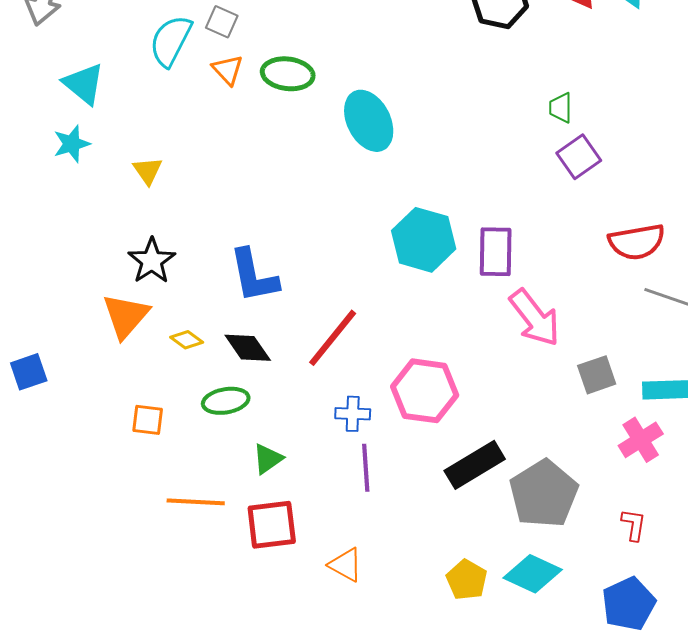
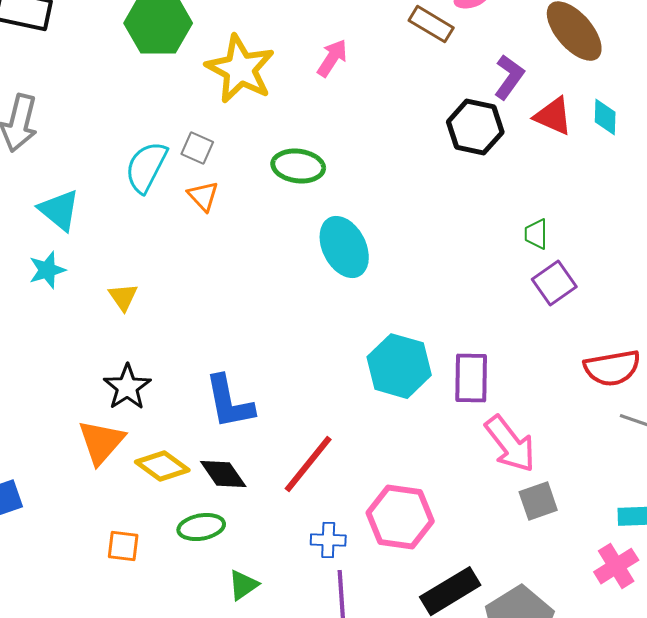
green ellipse: (288, 74) -> (298, 166), moved
yellow diamond: (187, 340) -> (162, 466), size x1.6
gray square: (597, 375) -> (538, 501), moved

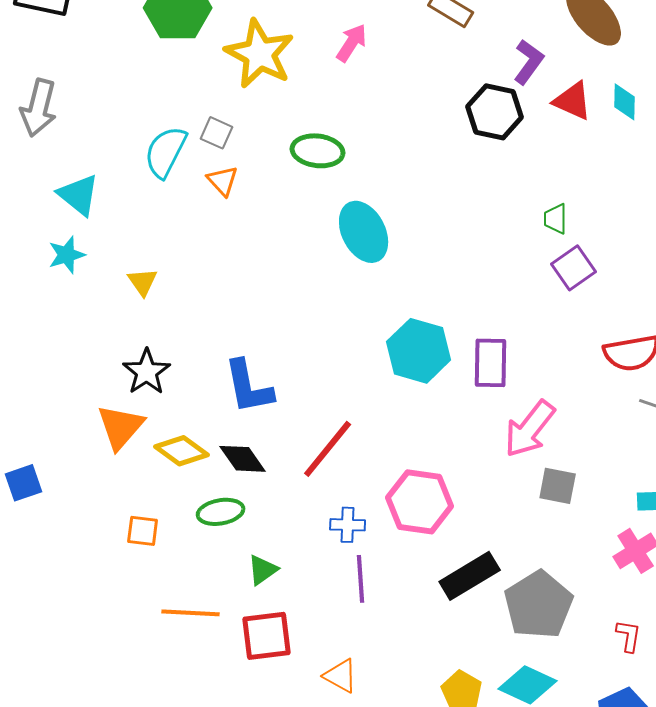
pink arrow: (510, 444) -> (530, 429), turned 76
gray square: (538, 501) -> (558, 486), turned 30

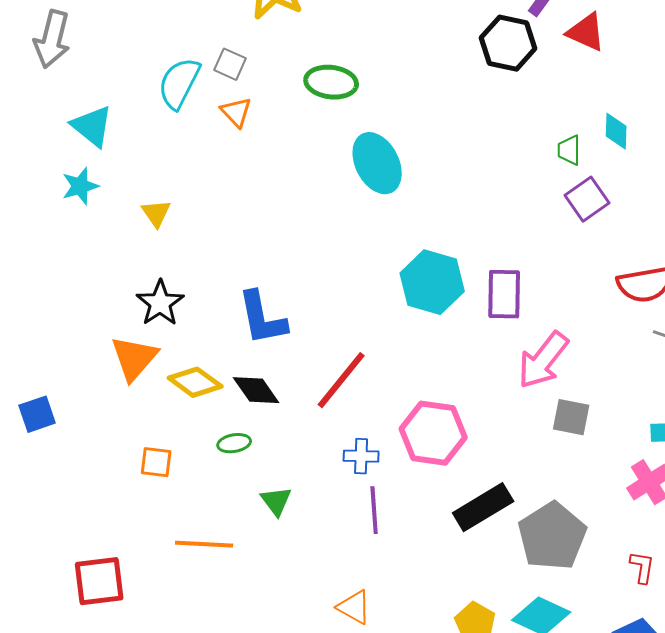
cyan diamond: (625, 102) -> (616, 131), moved
green ellipse: (221, 512) -> (234, 443), size x0.7
green triangle: (263, 570) -> (276, 501), turned -32
red square: (267, 636) -> (99, 581), moved

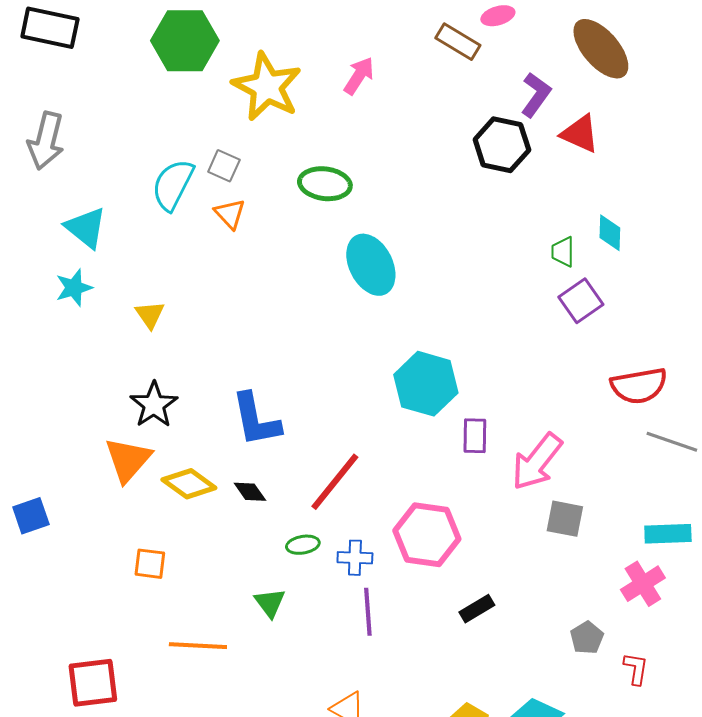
purple rectangle: (504, 294) -> (475, 436), moved, size x0.7
black diamond: (256, 390) -> (250, 492), size x0.7
green ellipse: (234, 443) -> (303, 545), moved
black rectangle: (483, 507) -> (477, 609), size x0.6
gray pentagon: (552, 536) -> (587, 638), moved, size x0.5

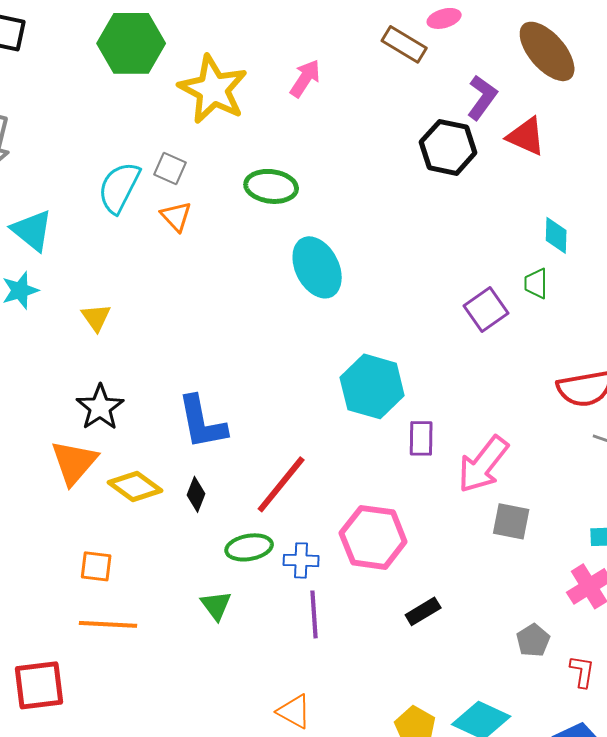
green trapezoid: (563, 252) -> (536, 283), moved
purple square: (581, 301) -> (486, 309), moved
black diamond: (250, 492) -> (196, 494), turned 56
green ellipse: (303, 545) -> (249, 547), size x1.4
orange line: (198, 646) -> (108, 624), moved

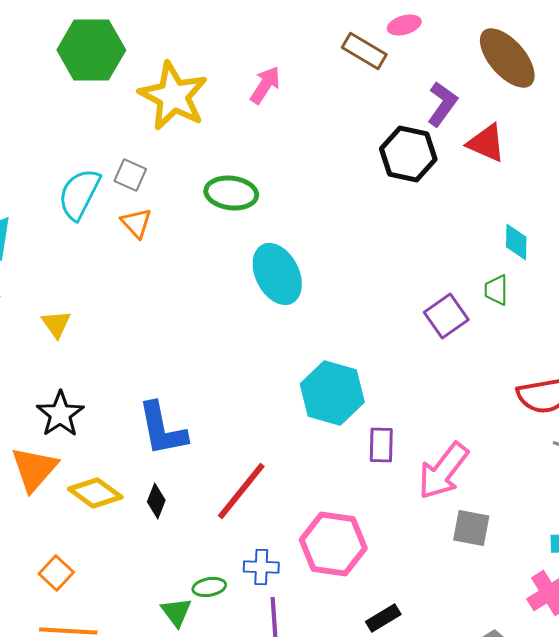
green ellipse: (249, 547) -> (209, 587), moved, size x0.7
orange square: (96, 566) -> (56, 573), turned 36

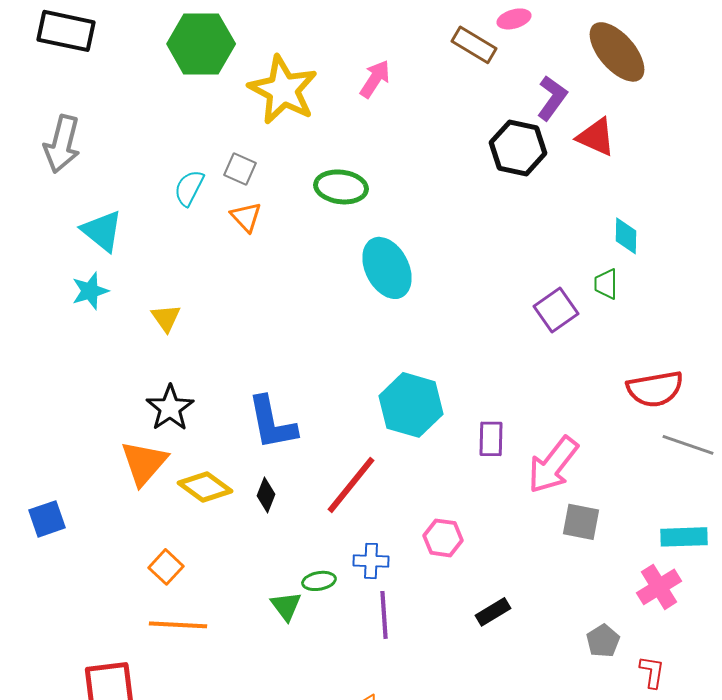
cyan semicircle: (79, 194) -> (189, 188), size x0.7
cyan hexagon: (332, 393) -> (411, 405), moved
pink hexagon: (333, 544) -> (443, 538), size x0.6

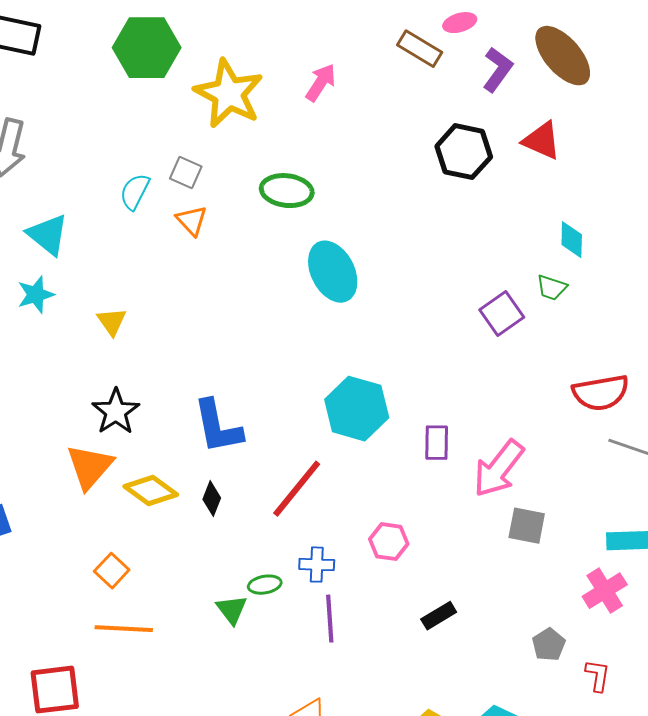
purple L-shape: (552, 98) -> (498, 70), moved
green trapezoid: (606, 284) -> (552, 288), turned -72

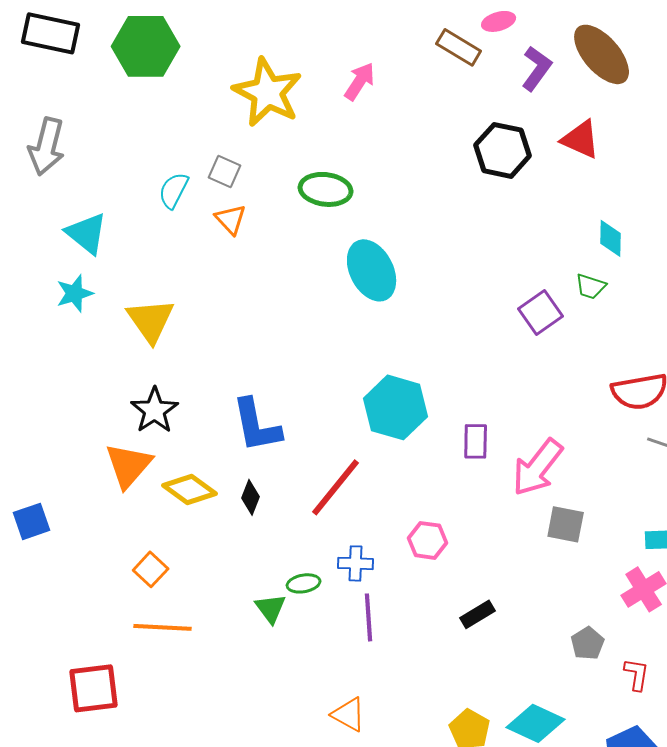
green hexagon: (147, 48) -> (146, 46), moved
yellow triangle: (112, 322) -> (151, 320), size x1.6

